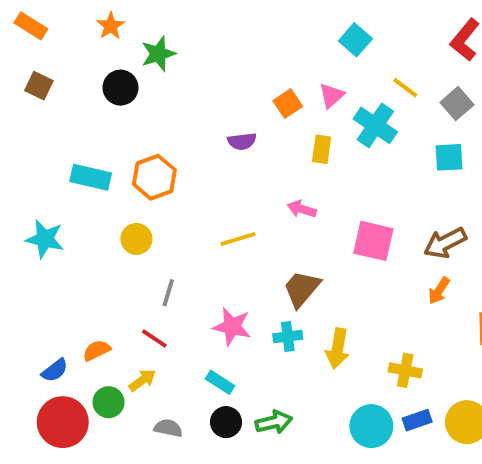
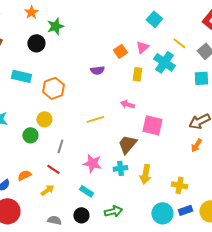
cyan rectangle: (91, 177) -> (21, 76), moved
pink square: (373, 241) -> (152, 125), moved
green circle: (109, 402) -> (30, 135), moved
black circle: (226, 422) -> (81, 215), moved
gray semicircle: (168, 428) -> (54, 220), moved

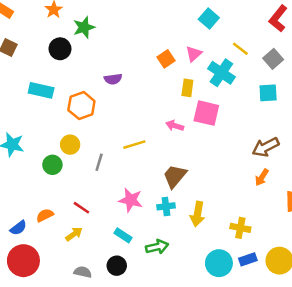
purple semicircle: (97, 70) -> (113, 79), moved
pink square: (152, 125) -> (206, 113), moved
gray line: (60, 146) -> (99, 162), moved
green arrow: (113, 211) -> (157, 247), moved

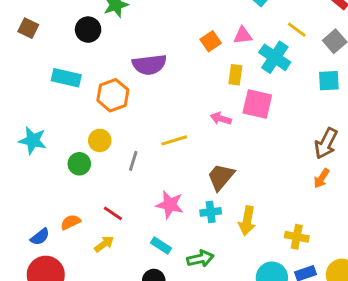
pink triangle: (194, 54) -> (243, 35), turned 36
purple semicircle: (113, 79) -> (149, 65), size x1.6
brown arrow: (266, 147) -> (326, 143), turned -36

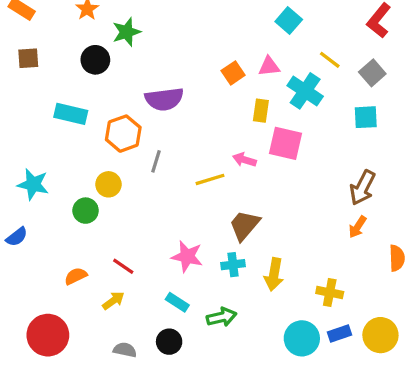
brown square: (28, 28) -> (28, 58), turned -30
yellow line: (174, 140) -> (210, 179), moved
gray line: (133, 161) -> (156, 161), moved
blue semicircle: (40, 237) -> (17, 237), moved

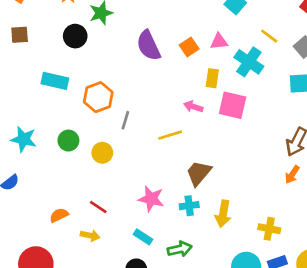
purple semicircle: (164, 99) -> (148, 46), moved, turned 72
pink arrow: (244, 160) -> (193, 107), moved
yellow circle: (108, 184) -> (102, 153), moved
green circle: (86, 211) -> (68, 141), moved
yellow arrow: (113, 301) -> (90, 236), turned 48

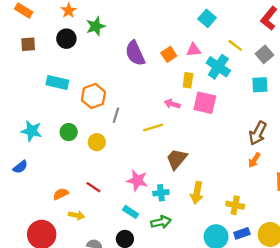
black circle: (75, 36) -> (66, 39), moved
cyan cross: (189, 206) -> (161, 193), moved
yellow arrow: (90, 236) -> (77, 215), moved

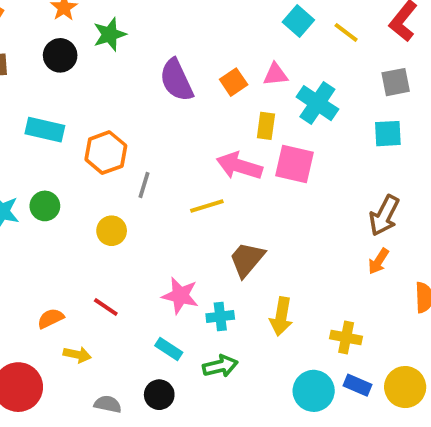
yellow line: (235, 45) -> (346, 32), moved
gray square: (264, 54) -> (396, 82), turned 30
pink arrow: (172, 104) -> (239, 166), size x1.6
green circle: (69, 132) -> (45, 206), moved
blue rectangle: (242, 233) -> (357, 385), turned 42

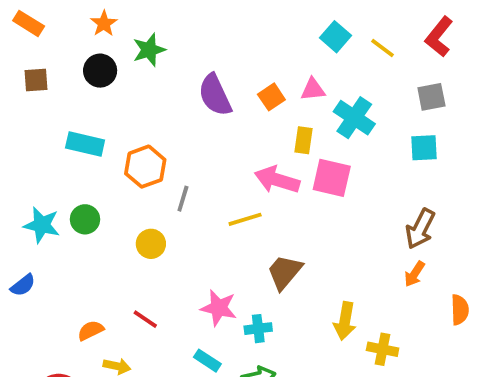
yellow arrow: (281, 317) -> (345, 321), moved

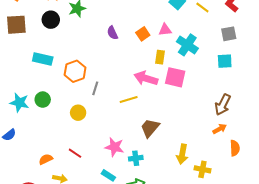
brown square: (36, 80) -> (16, 25), size x1.5
purple semicircle: (215, 95) -> (112, 33), size x0.6
orange arrow: (415, 274) -> (220, 129), turned -152
orange semicircle: (460, 310) -> (235, 148), moved

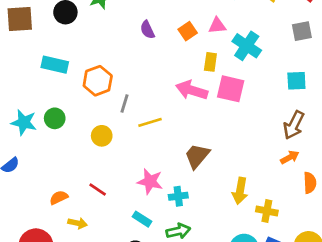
cyan square: (225, 61) -> (296, 81), moved
yellow line: (129, 100) -> (150, 122), moved

